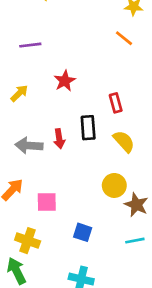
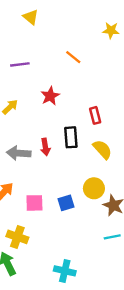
orange line: (124, 38) -> (73, 57), moved
blue square: (83, 232) -> (66, 203), moved, turned -35

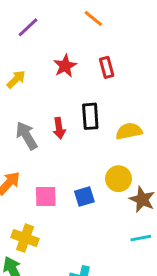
purple line: (20, 64) -> (28, 27), turned -36
red rectangle: (95, 115) -> (107, 67), moved
yellow semicircle: (102, 149) -> (129, 131), turned -60
gray arrow: (19, 153) -> (26, 136), turned 55

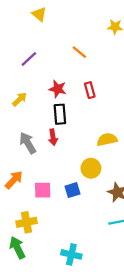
red star: (65, 66) -> (58, 89), turned -30
black rectangle: (90, 116) -> (60, 114), moved
yellow circle: (118, 179) -> (91, 168), moved
yellow cross: (25, 238) -> (27, 222), turned -30

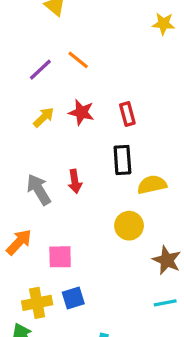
orange line: (79, 52) -> (78, 60), moved
yellow arrow: (20, 99) -> (44, 117), moved
black rectangle: (60, 114) -> (122, 160), moved
blue square: (73, 190) -> (73, 298), moved

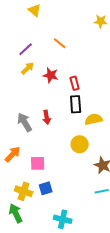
orange line: (78, 60) -> (60, 43), moved
red rectangle: (127, 114) -> (75, 83), moved
yellow arrow: (44, 117) -> (28, 68), moved
yellow cross: (37, 303) -> (24, 191), turned 30

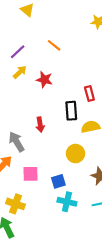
red rectangle: (75, 83) -> (89, 94), moved
gray arrow: (25, 122) -> (17, 142), moved
blue square: (46, 188) -> (58, 181), moved
cyan cross: (63, 219) -> (67, 202), moved

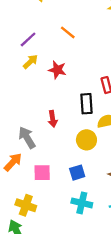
yellow circle: (75, 154) -> (86, 140), moved
blue square: (58, 181) -> (77, 173), moved

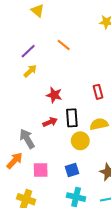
red star: (57, 70) -> (54, 95), moved
black rectangle: (86, 104) -> (72, 118), moved
red arrow: (53, 119) -> (50, 122), turned -104

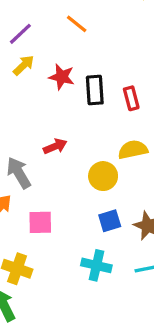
red star: (54, 95) -> (62, 77), moved
black rectangle: (72, 118) -> (95, 90), moved
blue square: (72, 170) -> (110, 221), moved

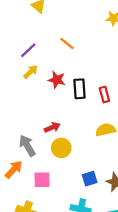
yellow circle: (103, 176) -> (61, 148), moved

